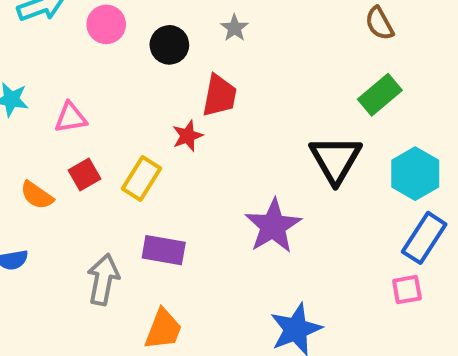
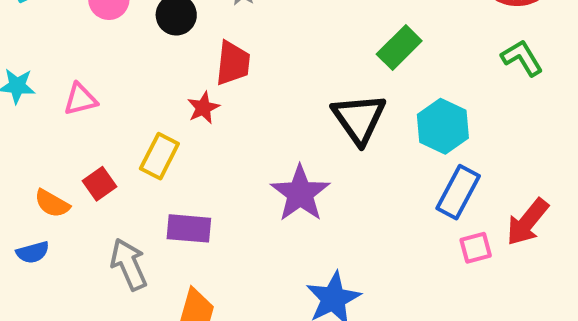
red square: (84, 175) -> (99, 184), moved
orange semicircle: (37, 195) -> (52, 203), moved
gray arrow: (103, 279) -> (129, 264), turned -30
pink square: (407, 290) -> (476, 248), moved

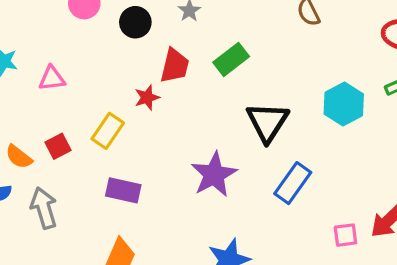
green rectangle: (399, 48) -> (231, 59), moved
cyan hexagon: (443, 126) -> (344, 104), moved
blue rectangle: (458, 192) -> (293, 183), moved
gray arrow: (129, 264) -> (44, 208), moved

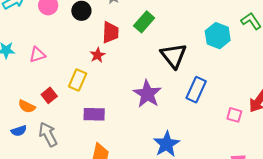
pink square: (345, 235) -> (234, 115), turned 35

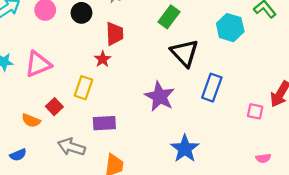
green rectangle: (144, 22) -> (169, 17), moved
pink triangle: (37, 55) -> (38, 64), size x1.5
blue semicircle: (19, 131) -> (18, 155), moved
gray arrow: (48, 134) -> (71, 147), moved, turned -40

